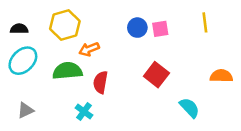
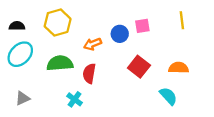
blue circle: (137, 28) -> (120, 34), moved
orange arrow: (89, 49) -> (93, 44), moved
orange semicircle: (221, 76) -> (179, 68), moved

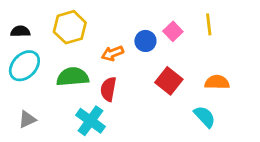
yellow line: (182, 20) -> (209, 24), moved
pink square: (142, 26) -> (173, 31), turned -35
cyan cross: (75, 99) -> (90, 121), size x1.5

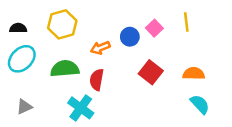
cyan semicircle: (205, 117) -> (200, 104), moved

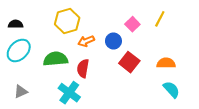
yellow line: (186, 22) -> (160, 19), turned 35
yellow hexagon: (62, 24) -> (67, 21), moved
blue circle: (130, 37) -> (113, 41), moved

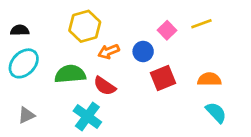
yellow line: (160, 19) -> (201, 24), turned 42
red square: (129, 62) -> (163, 78), turned 30
red semicircle: (83, 68) -> (105, 86), turned -66

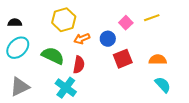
green semicircle: (70, 74) -> (53, 56), turned 30
red semicircle: (105, 86) -> (79, 65), turned -114
gray triangle: (26, 115) -> (20, 87), size x1.5

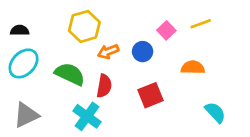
red square: (123, 59) -> (150, 95), moved
orange semicircle: (158, 60) -> (193, 67), moved

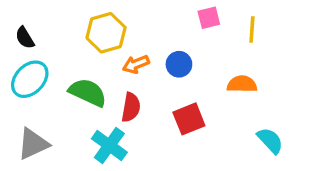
yellow line: (201, 24) -> (252, 29), turned -66
black semicircle: (20, 30) -> (25, 38), turned -120
pink square: (166, 30) -> (209, 18), moved, turned 30

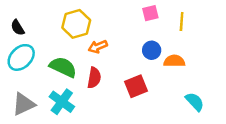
blue circle: (179, 64) -> (152, 50), moved
cyan cross: (109, 145) -> (62, 102), moved

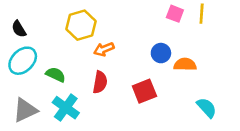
pink square: (150, 13) -> (175, 14), moved, turned 35
yellow line: (182, 22) -> (202, 14), moved
green semicircle: (63, 67) -> (56, 75), moved, size x0.7

